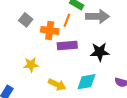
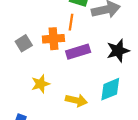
gray square: (26, 20) -> (24, 43), moved, turned 32

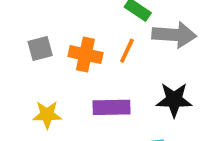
orange line: (71, 22) -> (127, 51), moved
purple rectangle: (78, 52) -> (111, 107), moved

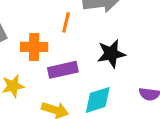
orange cross: (85, 55) -> (34, 47), moved

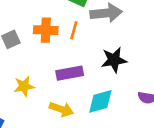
orange cross: (34, 47) -> (46, 30), moved

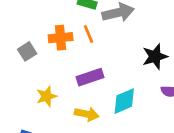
orange line: (74, 30) -> (88, 34), turned -30
black star: (114, 60) -> (155, 56), moved

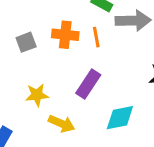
purple rectangle: (90, 77) -> (88, 84), turned -50
yellow arrow: (87, 114) -> (62, 124), moved

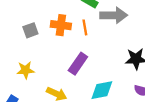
yellow star: (37, 95) -> (25, 70), moved

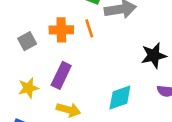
purple rectangle: (78, 64) -> (61, 75), moved

